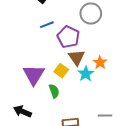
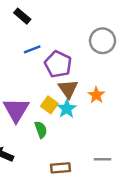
gray circle: (91, 13) -> (103, 41), moved
cyan star: (86, 74) -> (67, 109), moved

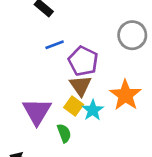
brown triangle: (68, 89) -> (80, 86), moved
orange star: (96, 95) -> (125, 95), size x1.6

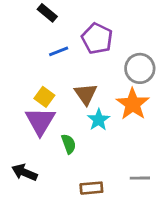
gray circle: (132, 35) -> (140, 68), moved
purple pentagon: (83, 61) -> (97, 39), moved
yellow square: (74, 106) -> (44, 97), moved

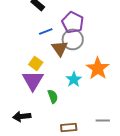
gray circle: (140, 68) -> (73, 39), moved
brown triangle: (86, 94) -> (60, 48), moved
black arrow: (25, 172) -> (22, 116), turned -30

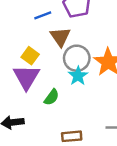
gray circle: (73, 39) -> (77, 58), moved
green semicircle: (53, 96) -> (52, 97), turned 56

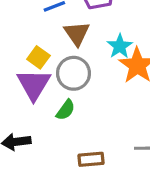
gray circle: (77, 58) -> (74, 73), moved
cyan star: (78, 76) -> (120, 46), moved

